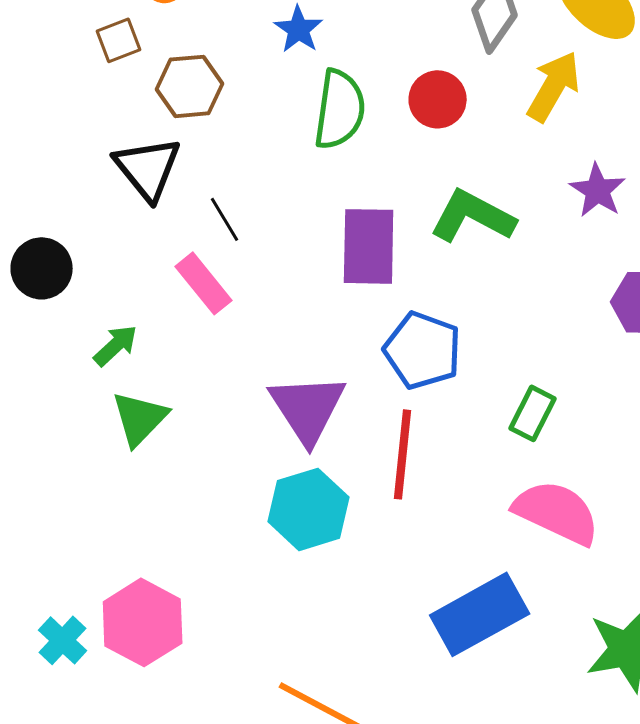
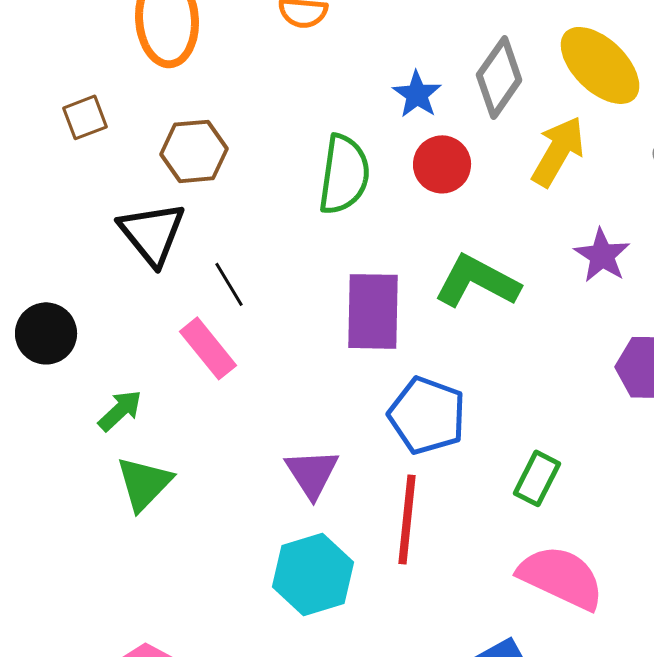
blue star: (299, 29) -> (417, 94), moved
brown square: (119, 40) -> (85, 117), moved
purple triangle: (308, 408) -> (312, 473), size x0.7

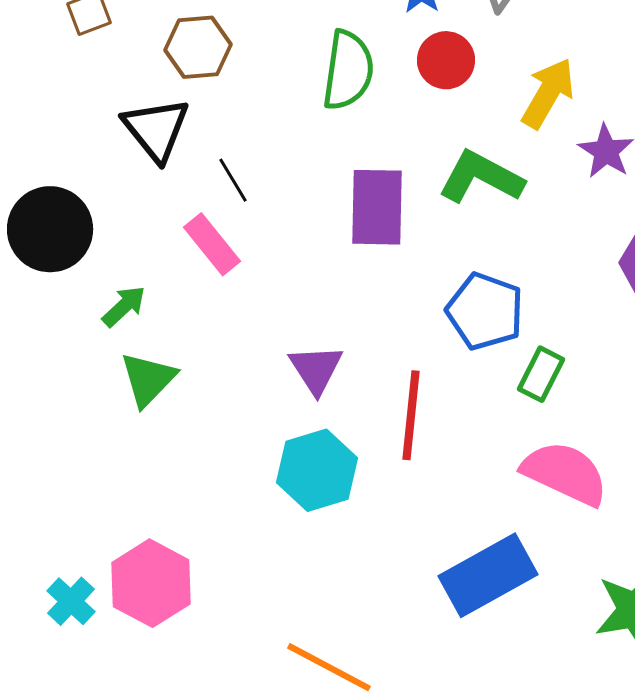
yellow arrow: (558, 151) -> (548, 93), moved
black circle: (46, 333) -> (50, 229), size x1.4
blue pentagon: (427, 415) -> (485, 311), moved

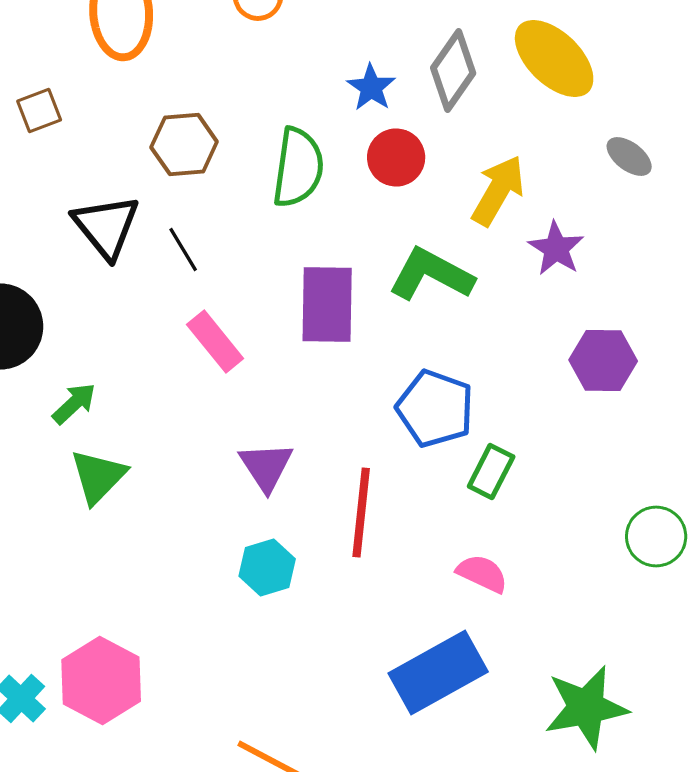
brown hexagon: (198, 47) -> (184, 144), moved
black line: (233, 180) -> (183, 250), moved
pink rectangle: (212, 244) -> (215, 342), moved
cyan hexagon: (317, 470) -> (267, 568), size x0.7
pink semicircle: (565, 473) -> (482, 574), moved, size x0.6

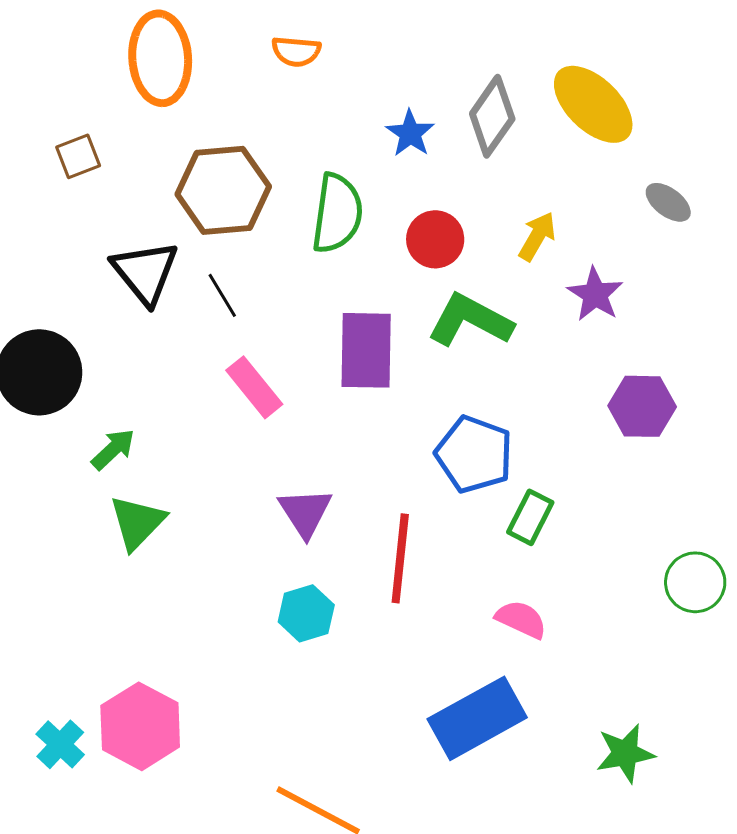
brown hexagon: (184, 144) -> (223, 190), size x1.4
red circle: (396, 158) -> (435, 239), moved
yellow arrow: (498, 190) -> (537, 236), size x0.7
green star: (586, 708) -> (625, 753), size x0.7

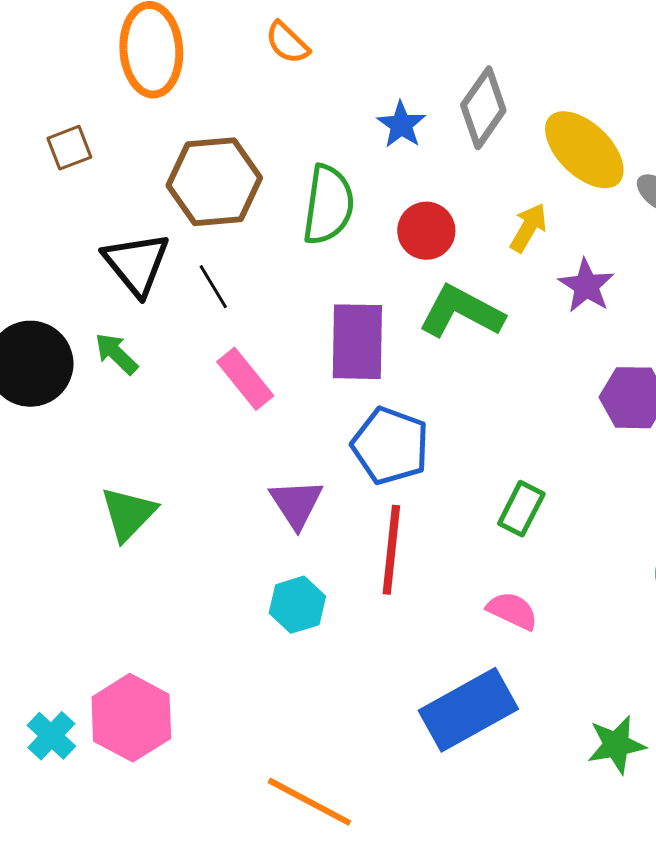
orange semicircle: (296, 51) -> (287, 43), turned 39
yellow ellipse: (593, 104) -> (584, 150), moved
green arrow: (113, 449) -> (116, 354), moved, turned -93
blue pentagon: (474, 454) -> (390, 446), moved

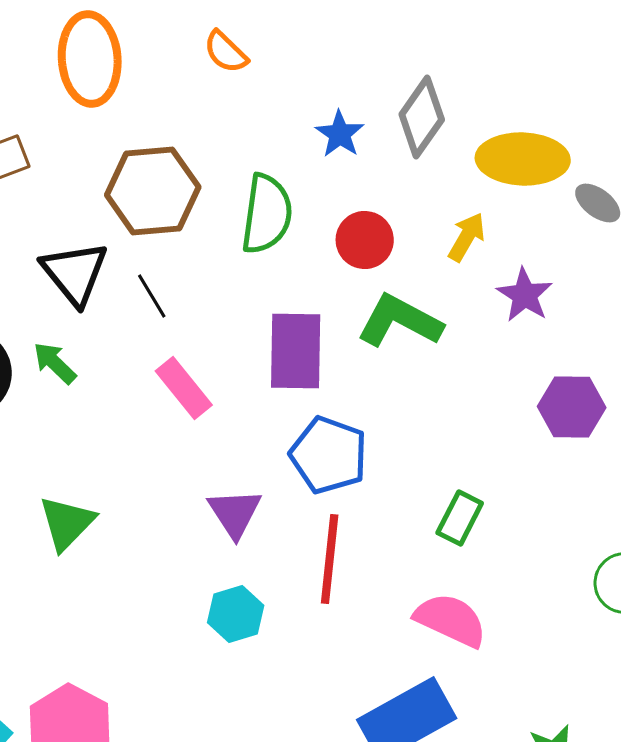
yellow ellipse: (584, 150) -> (523, 159), turned -42
pink semicircle: (512, 611) -> (451, 620), size x1.4

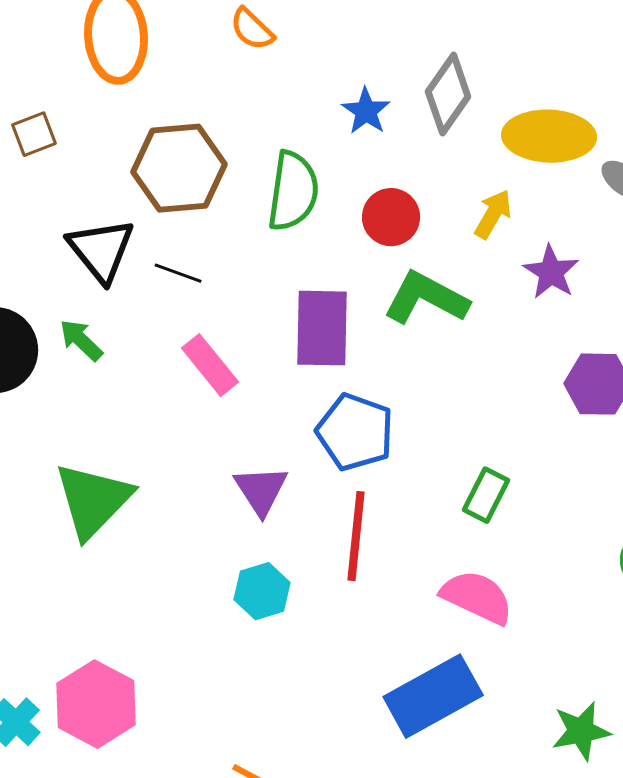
black line: (152, 296) -> (178, 273), turned -39
green triangle: (67, 523) -> (93, 500), size x1.4

